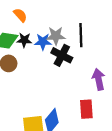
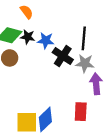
gray star: (56, 36) -> (85, 63), moved

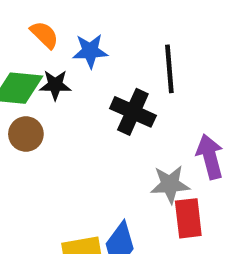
blue star: (46, 41) -> (90, 51), moved
gray star: (85, 63) -> (170, 184), moved

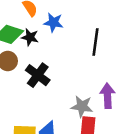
black cross: (133, 112) -> (38, 75), moved

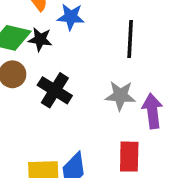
gray star: (82, 106) -> (120, 96), moved

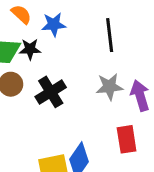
black cross: (55, 90) -> (51, 92), turned 36

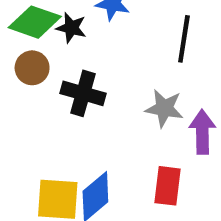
black cross: (51, 92) -> (83, 93), turned 32

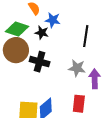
black star: (71, 28) -> (42, 33), moved
brown circle: (32, 68) -> (16, 50), size x1.6

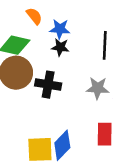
black star: (42, 33) -> (60, 47), moved

